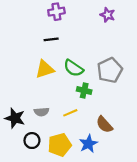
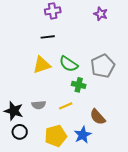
black circle: (32, 141) -> (20, 132), moved

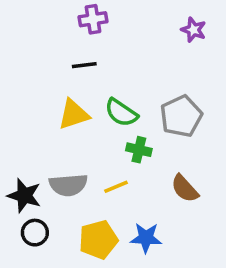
purple star: (101, 14) -> (194, 30), moved
gray semicircle: (39, 105) -> (68, 185), size x1.5
brown semicircle: (98, 117) -> (185, 188), moved
blue star: (83, 135) -> (146, 238), turned 30

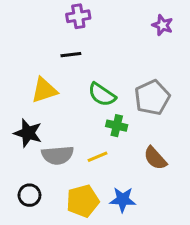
yellow triangle: (74, 114) -> (44, 90), moved
black star: (24, 196) -> (28, 133), moved

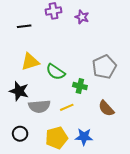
purple star: (163, 25) -> (82, 17), moved
black line: (71, 55) -> (24, 26), moved
green semicircle: (102, 95) -> (56, 72), moved

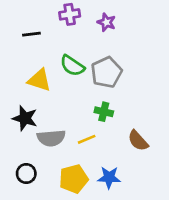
yellow triangle: (30, 62) -> (39, 80), turned 36
gray pentagon: (104, 67) -> (106, 72), moved
green semicircle: (56, 72) -> (72, 66), moved

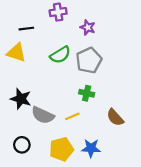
purple star: (106, 22) -> (88, 27), moved
green semicircle: (72, 66) -> (60, 55), turned -65
yellow triangle: (39, 80) -> (16, 53), moved
gray semicircle: (51, 138) -> (43, 115), turned 30

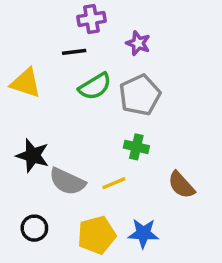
black line: (26, 29) -> (74, 52), moved

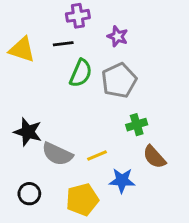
yellow triangle: (26, 83) -> (22, 50), moved
green semicircle: (95, 86) -> (81, 73), turned -36
green cross: (136, 147) -> (137, 125), moved, turned -30
blue star: (143, 233) -> (122, 180), moved

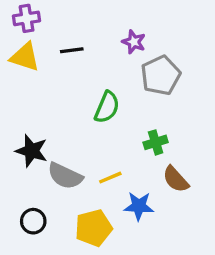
purple cross: (78, 16) -> (27, 18), moved
green semicircle: (81, 73) -> (107, 107), moved
gray pentagon: (119, 80) -> (161, 75), moved

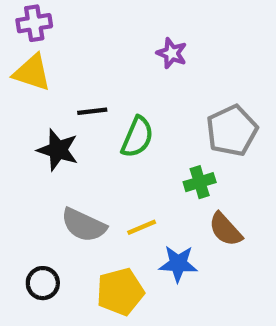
black line: (72, 50) -> (92, 111), moved
gray pentagon: (161, 75) -> (232, 131), moved
black star: (32, 151) -> (58, 150), moved

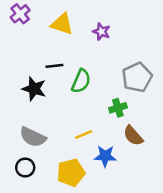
purple cross: (34, 23) -> (20, 14), turned -30
yellow triangle: (32, 73) -> (62, 24), moved
gray semicircle: (84, 225) -> (33, 137), moved

